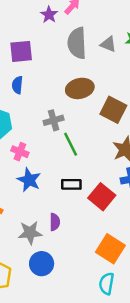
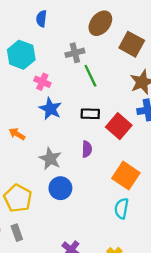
brown ellipse: (80, 88) -> (100, 23), turned -40
purple semicircle: (55, 222) -> (87, 149), moved
gray star: (30, 233) -> (50, 159), turned 30

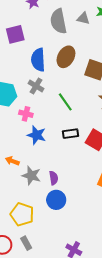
blue semicircle: (41, 19) -> (38, 60), moved, size x1.6
gray cross: (75, 53) -> (36, 86), moved, turned -35
purple semicircle: (87, 149) -> (54, 178), moved
gray star: (50, 159) -> (31, 176), moved

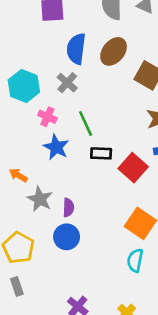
green line: (65, 102) -> (86, 124), moved

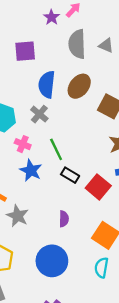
black rectangle: (101, 153) -> (70, 175), turned 30
purple semicircle: (68, 208) -> (64, 219), moved
blue circle: (67, 237) -> (52, 261), moved, size x1.4

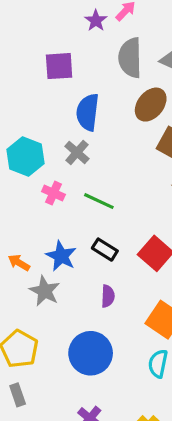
brown ellipse: (79, 86) -> (151, 105), moved
green line: (56, 149) -> (99, 201), turned -40
blue star: (31, 170) -> (61, 256), moved
black rectangle: (70, 175) -> (105, 250), moved

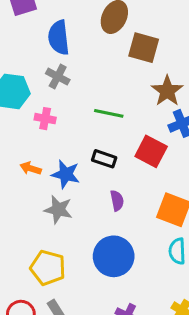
green line: (99, 201) -> (109, 113), moved
orange arrow: (19, 263) -> (31, 168), moved

